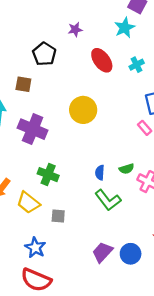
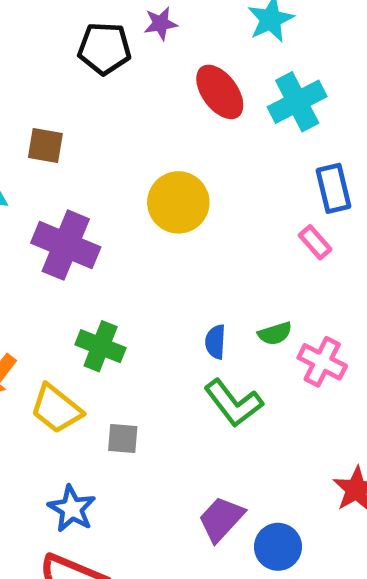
black pentagon: (44, 54) -> (104, 48), moved, turned -30
cyan cross: (137, 65) -> (297, 102), size x1.6
blue circle: (131, 254) -> (278, 547), moved

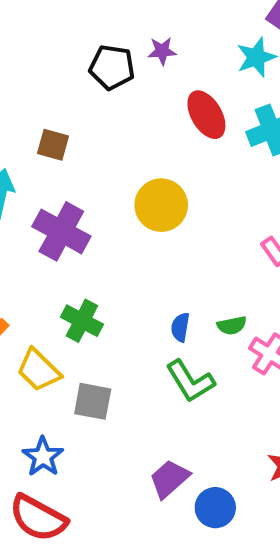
gray square: (123, 438) -> (93, 401), size x1.4

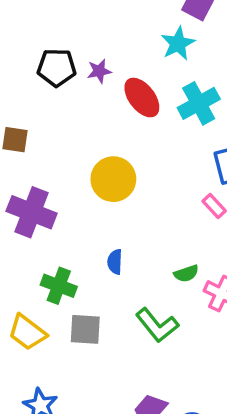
purple star: (162, 51) -> (99, 71), moved
blue semicircle: (180, 327) -> (115, 262), moved
gray square: (93, 401) -> (85, 329), moved

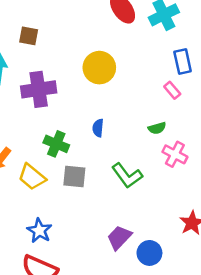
purple cross: (32, 212) -> (39, 89), turned -32
green semicircle: (186, 274) -> (157, 128), moved

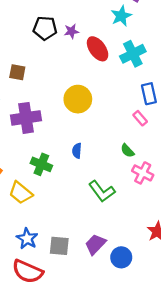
green semicircle: (157, 128) -> (127, 151), turned 64
gray square: (74, 176) -> (59, 246), moved

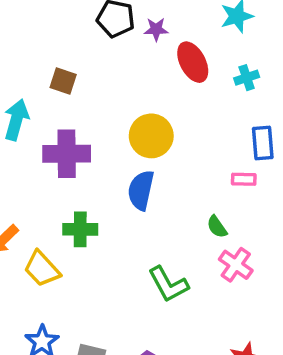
cyan cross: (133, 54) -> (247, 78), size x0.6
pink rectangle: (140, 118) -> (244, 179), turned -56
blue semicircle: (77, 151) -> (141, 190), moved, size x1.6
green cross: (41, 164) -> (80, 229), turned -30

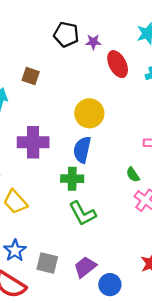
purple cross: (67, 154) -> (33, 142), moved
green cross: (80, 229) -> (72, 179), moved
green L-shape: (168, 284) -> (82, 213), moved

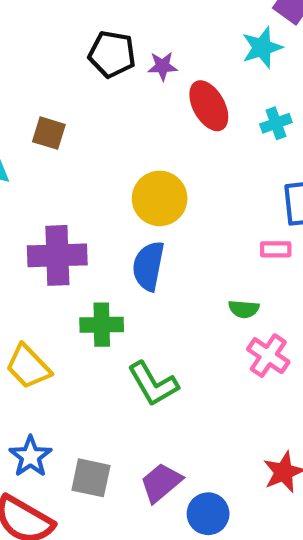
green semicircle: (133, 175) -> (244, 309), turned -49
green cross: (72, 179) -> (102, 325), moved

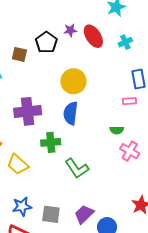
black pentagon: (112, 54) -> (46, 42), moved, turned 30
purple star: (162, 66) -> (70, 30), moved
blue star: (30, 456) -> (22, 206), turned 30

